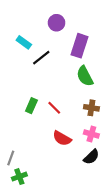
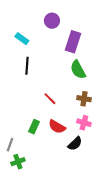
black line: (41, 58) -> (27, 66), moved, turned -48
green rectangle: (31, 106) -> (34, 127), moved
black semicircle: (91, 157) -> (75, 144), moved

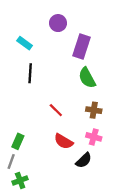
green rectangle: (34, 127) -> (18, 141), moved

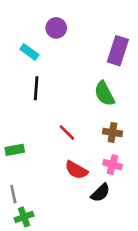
purple circle: (58, 23) -> (56, 28), moved
purple rectangle: (81, 46) -> (118, 51), moved
green rectangle: (18, 141) -> (15, 150), moved, turned 56
gray line: (11, 161) -> (13, 194), turned -32

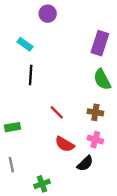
purple circle: (56, 28) -> (48, 14), moved
green semicircle: (104, 94) -> (102, 79), moved
green cross: (24, 217) -> (42, 184), moved

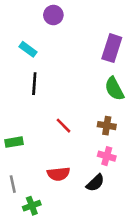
red semicircle: (65, 144) -> (58, 174), moved, turned -36
green cross: (42, 184) -> (32, 206), moved

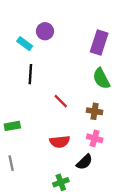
purple circle: (53, 15) -> (45, 31), moved
red line: (64, 126) -> (61, 101), moved
red semicircle: (58, 174) -> (60, 142), moved
green cross: (32, 206) -> (61, 182), moved

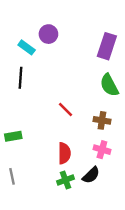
black line: (30, 74) -> (20, 78), moved
red semicircle: (60, 142) -> (64, 153), turned -84
green cross: (61, 182) -> (65, 180), moved

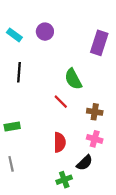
cyan rectangle: (27, 47) -> (14, 35), moved
green semicircle: (109, 85) -> (73, 79), moved
green cross: (65, 180) -> (64, 180), moved

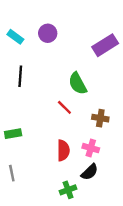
purple rectangle: (99, 43) -> (105, 45), turned 40
pink cross: (95, 139) -> (91, 148), moved

